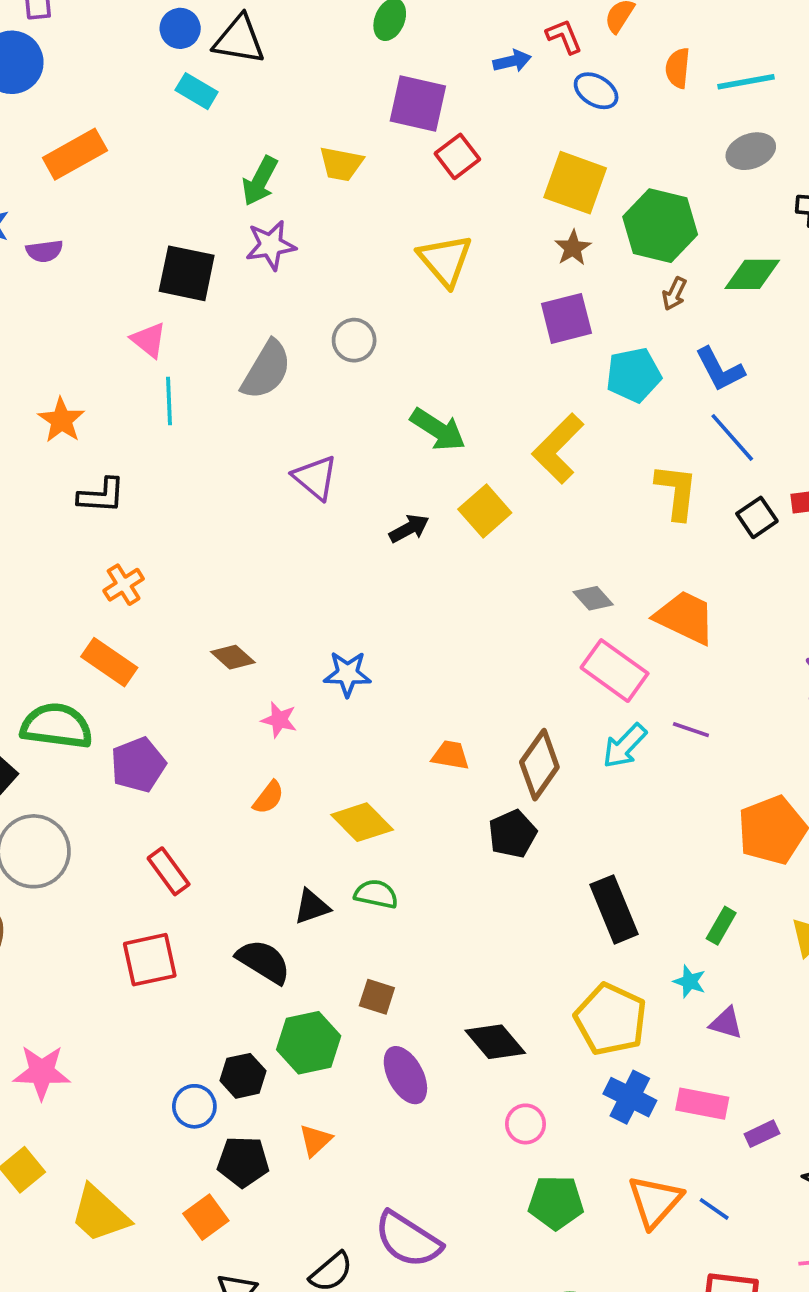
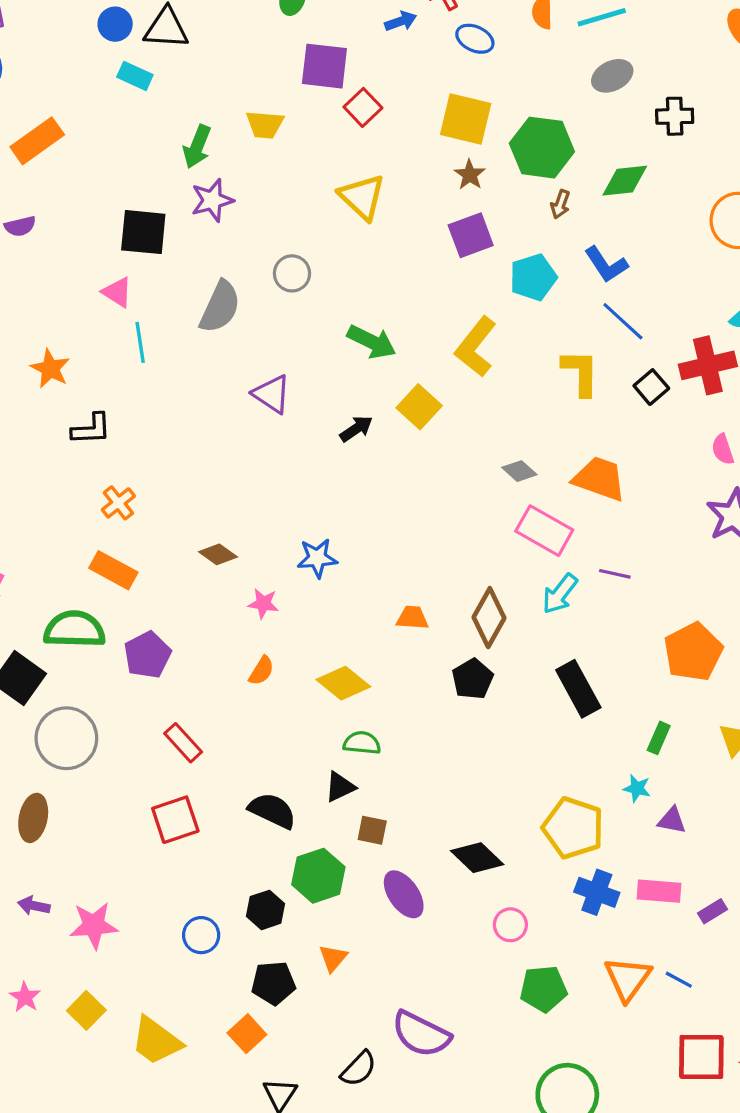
black triangle: (312, 907) -> (340, 787), moved
black rectangle: (614, 909) -> (578, 689), moved
blue circle: (194, 1106) -> (201, 935), moved

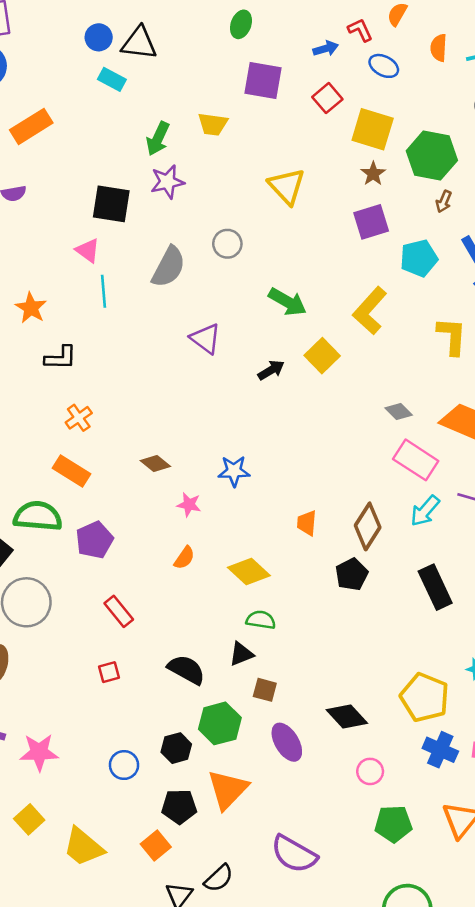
red square: (363, 107) -> (327, 98), moved
orange trapezoid: (412, 618) -> (307, 523), turned -92
red square: (175, 820) -> (109, 672), size x0.6
orange triangle: (333, 958) -> (228, 790), size x1.8
black semicircle: (359, 1069) -> (219, 878), moved

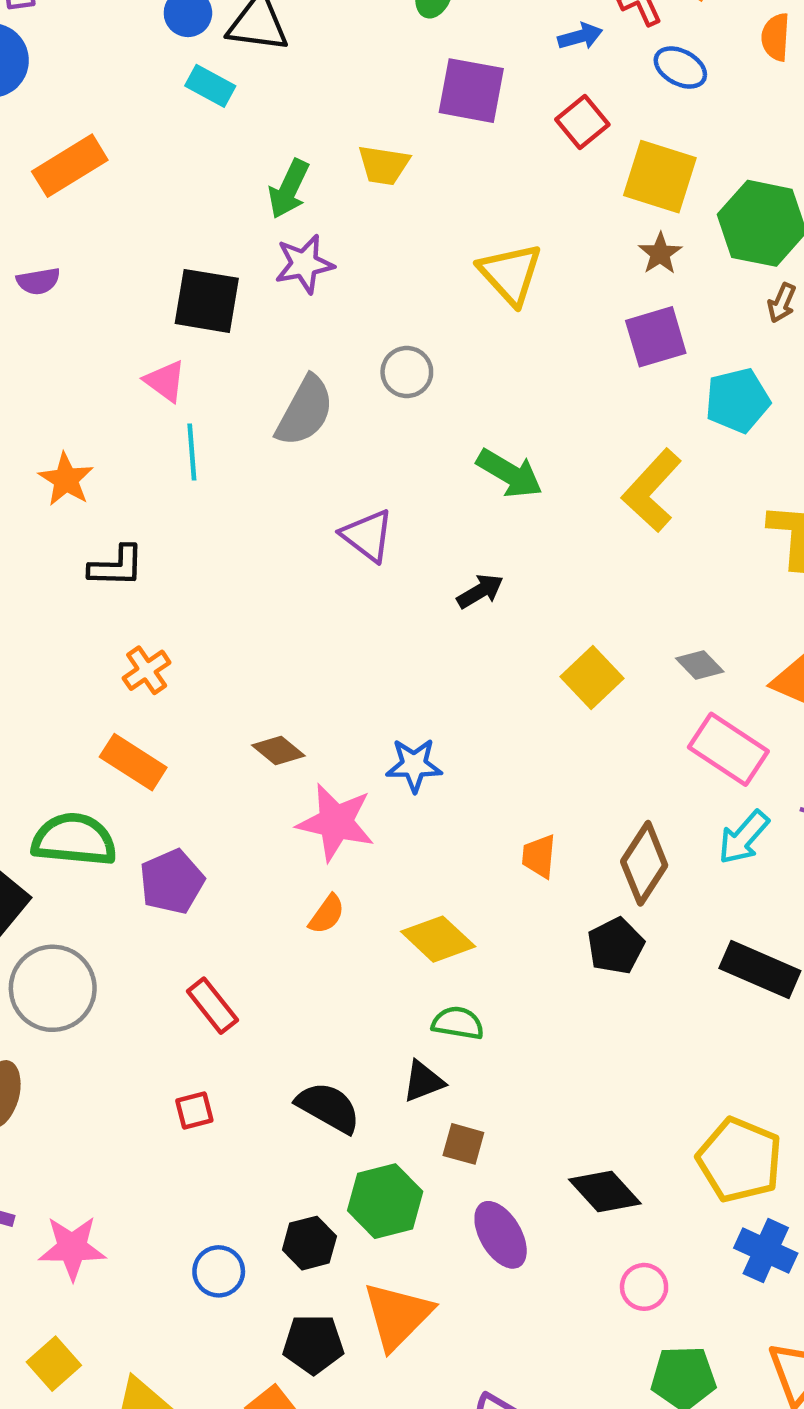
yellow square: (322, 356) -> (592, 678), moved
pink star: (189, 505) -> (336, 822), size x1.8
black rectangle: (435, 587) -> (760, 969), turned -42

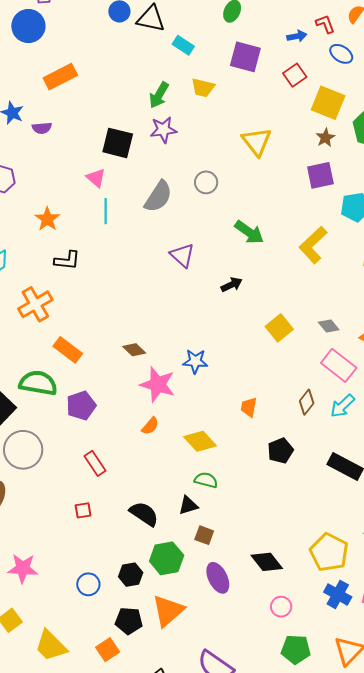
cyan rectangle: (210, 86) -> (183, 45), moved
orange cross: (147, 670) -> (35, 304), moved, size x1.6
brown diamond: (644, 863) -> (307, 402), moved, size x0.7

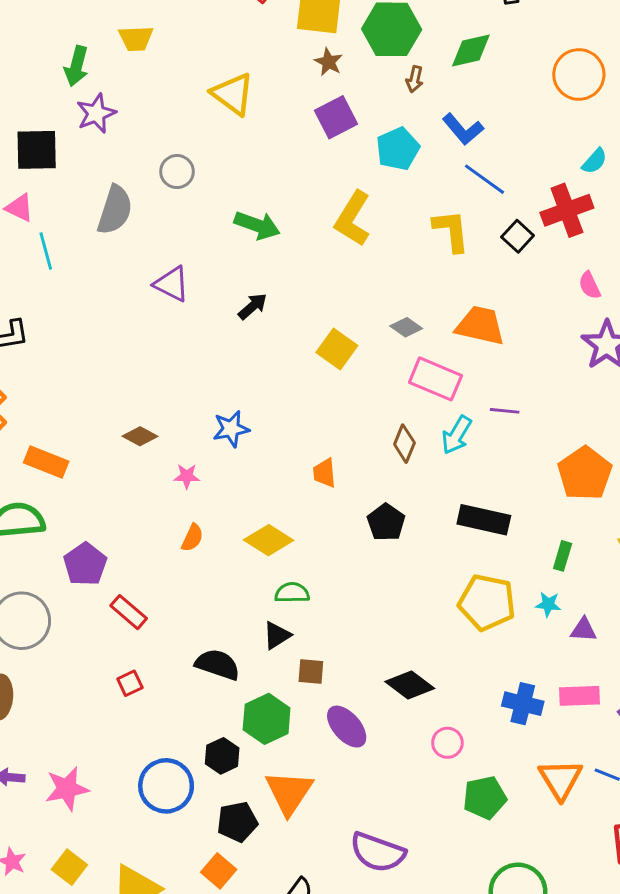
pink star: (158, 384) -> (187, 476), size x0.5
purple pentagon: (81, 406) -> (85, 564), moved
yellow pentagon: (329, 552) -> (487, 602), moved
blue circle: (88, 584) -> (166, 786), size x1.6

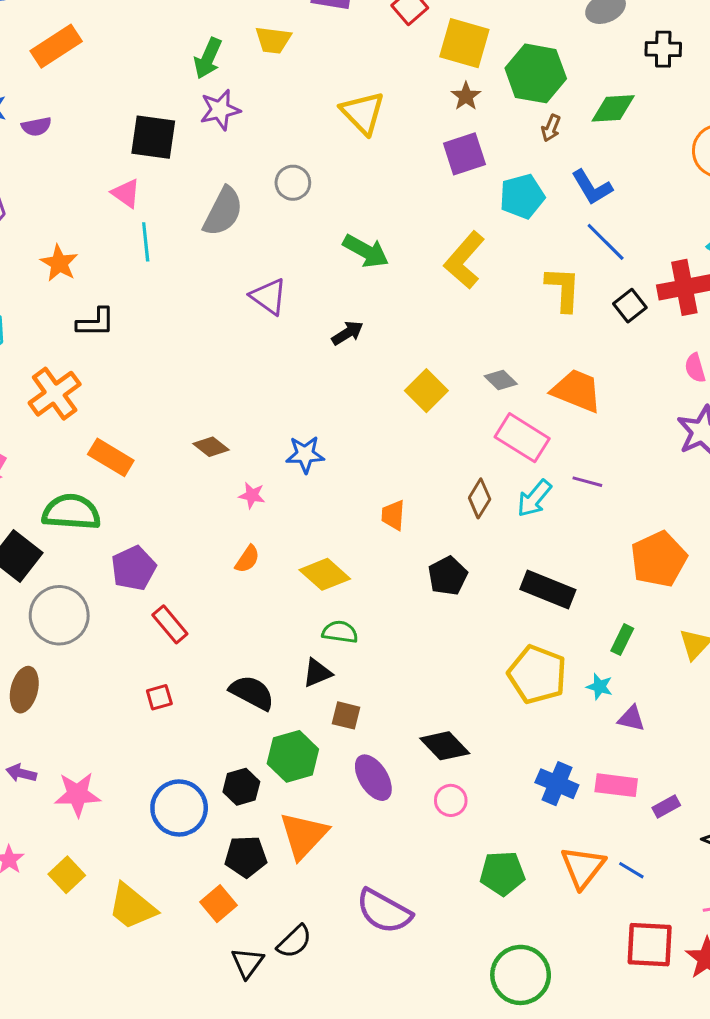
pink circle: (447, 743) -> (451, 800), moved

